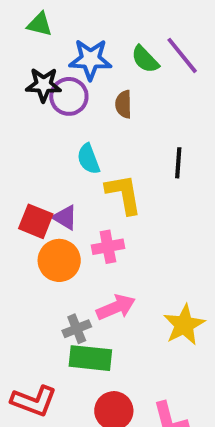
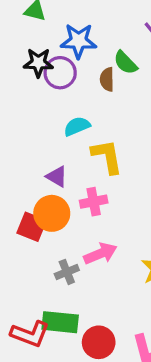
green semicircle: (145, 59) -> (125, 63), moved
cyan semicircle: (88, 159) -> (77, 126), turned 88
red square: (36, 221) -> (32, 227), moved
green rectangle: (90, 358) -> (60, 322), moved

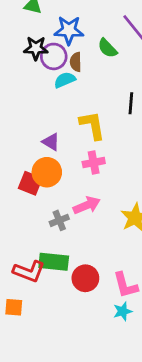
brown semicircle: (107, 79) -> (76, 62), moved
cyan semicircle: (77, 126) -> (65, 80), moved
pink cross: (94, 202) -> (94, 163), moved

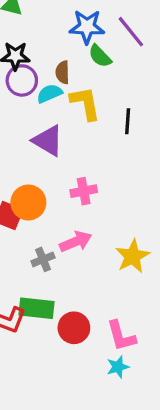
blue star: (69, 30) -> (87, 27), moved
purple circle: (54, 56) -> (22, 80), moved
yellow L-shape: (92, 125) -> (85, 103), moved
purple triangle: (51, 142) -> (48, 141), moved, size x1.5

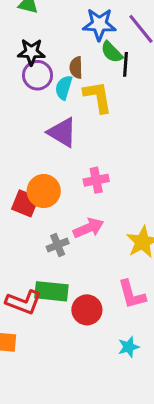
cyan semicircle: (50, 93) -> (64, 88), turned -50
black line: (128, 121) -> (126, 64), moved
pink L-shape: (121, 336) -> (132, 294), moved

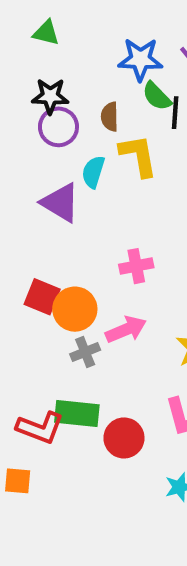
cyan semicircle: (64, 88) -> (93, 172), moved
purple triangle: (62, 132) -> (61, 203), moved
orange circle: (44, 191) -> (75, 309), moved

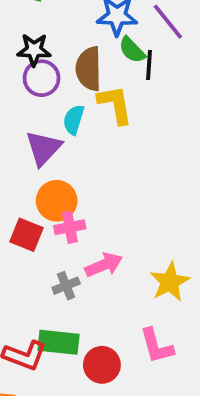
brown semicircle: (110, 117) -> (89, 69), size x1.6
purple triangle: (61, 203) -> (43, 148), turned 42
pink cross: (136, 266) -> (70, 227), moved
orange circle: (75, 309) -> (57, 201), moved

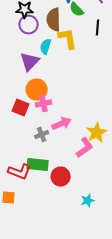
black line: (149, 65) -> (98, 28), moved
pink L-shape: (157, 346) -> (85, 148), moved, turned -110

